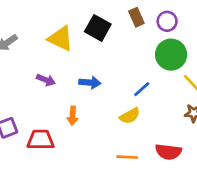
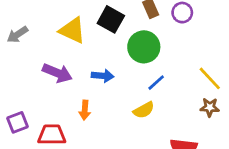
green circle: (171, 55) -> (144, 47), moved
purple arrow: (46, 80) -> (57, 73), size x1.5

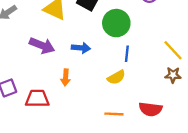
blue line: (156, 83) -> (127, 54), turned -42

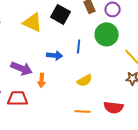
green circle: (116, 23) -> (107, 34), moved
purple arrow: (42, 45) -> (22, 68), moved
blue line: (127, 54) -> (79, 46), moved

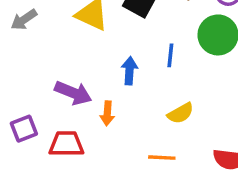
blue arrow: (55, 55) -> (129, 71), turned -91
orange line: (83, 111) -> (162, 158), moved

